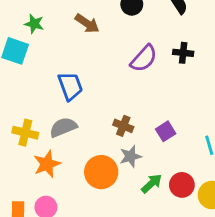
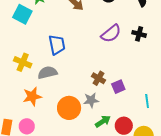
brown cross: (123, 126) -> (98, 78), moved
yellow cross: (25, 133) -> (23, 62), moved

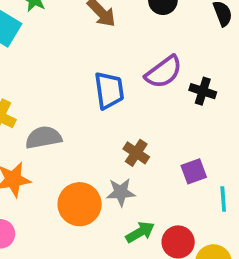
black cross: (139, 34) -> (203, 91), moved
blue trapezoid: (57, 45) -> (109, 90), moved
purple square: (118, 87) -> (194, 171), moved

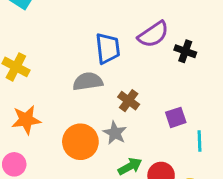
gray semicircle: (44, 137) -> (88, 81), moved
gray star: (121, 192) -> (115, 133), turned 30

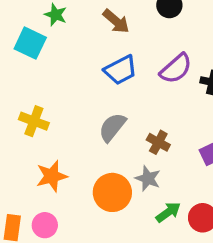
blue trapezoid: (108, 48) -> (121, 70), moved, turned 76
gray semicircle: (88, 81) -> (112, 127), turned -36

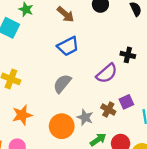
purple semicircle: (176, 69) -> (107, 73), moved
brown cross: (158, 142) -> (108, 110), moved

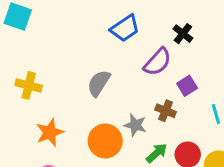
blue trapezoid: (68, 46) -> (125, 28), moved
black cross: (128, 55) -> (183, 34), turned 32
purple square: (126, 102) -> (187, 86), moved

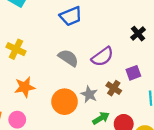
blue trapezoid: (125, 28) -> (71, 16), moved
purple semicircle: (157, 62) -> (102, 57), moved
gray semicircle: (99, 83) -> (68, 58), turned 80

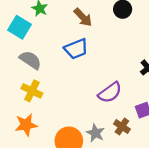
yellow cross: (16, 49) -> (32, 91), moved
gray semicircle: (68, 58) -> (30, 60), moved

